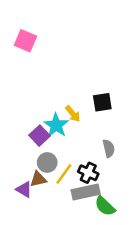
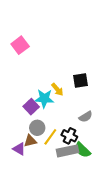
pink square: (25, 41) -> (20, 45), moved, turned 30
cyan star: (56, 125) -> (44, 99), turned -30
gray semicircle: (109, 148) -> (86, 117), turned 72
green semicircle: (105, 206) -> (83, 150), moved

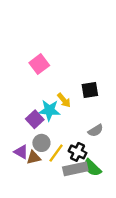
pink square: (20, 45) -> (39, 64), moved
purple triangle: (19, 149) -> (21, 152), moved

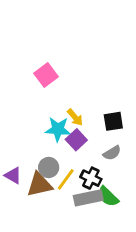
black square: (90, 90) -> (113, 121), moved
purple square: (35, 119) -> (76, 140), moved
purple triangle: (21, 152) -> (13, 175), moved
brown triangle: (34, 158) -> (39, 185), size x1.5

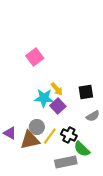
gray semicircle: (112, 153) -> (93, 116), moved
gray rectangle: (88, 198) -> (66, 162), moved

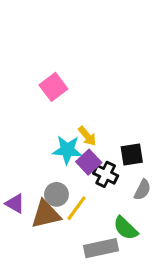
black square: (86, 92) -> (132, 154), moved
gray semicircle: (93, 116) -> (142, 190), moved, turned -32
black cross: (69, 135) -> (106, 174), moved

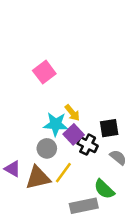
gray semicircle: (142, 190) -> (118, 157), turned -78
gray circle: (56, 194) -> (47, 148), moved

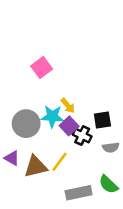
gray circle: (47, 148) -> (26, 124), moved, size x1.5
gray semicircle: (118, 157) -> (111, 147), turned 133
green semicircle: (104, 189) -> (108, 184), moved

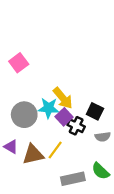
pink square: (42, 68) -> (19, 63), moved
yellow arrow: (68, 106) -> (63, 98), size x1.5
black square: (102, 120) -> (95, 111), turned 35

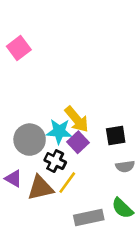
pink square: (19, 63) -> (19, 48), moved
black square: (95, 111) -> (116, 135), turned -35
black cross: (76, 126) -> (55, 161), moved

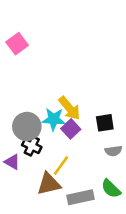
black cross: (55, 161) -> (32, 146), moved
brown triangle: (40, 188) -> (49, 184), moved

